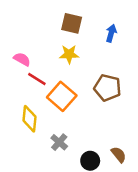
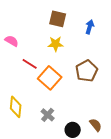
pink semicircle: (22, 59) -> (12, 41), moved
brown pentagon: (107, 88) -> (87, 71), turned 30
yellow diamond: (29, 119) -> (16, 107), moved

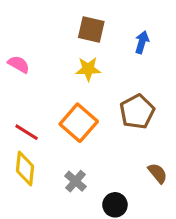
red line: (30, 64) -> (27, 132), moved
brown semicircle: (96, 125) -> (158, 173), moved

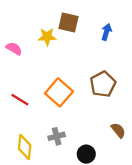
yellow star: (88, 69) -> (47, 37), moved
yellow diamond: (25, 169) -> (25, 147), moved
gray cross: (76, 181) -> (57, 136), turned 35

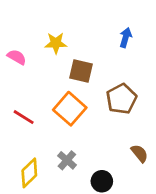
brown square: (68, 22) -> (81, 71), moved
gray cross: (57, 136) -> (67, 160), turned -35
yellow diamond: (25, 147) -> (29, 173), turned 40

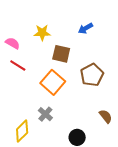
blue arrow: (126, 38) -> (86, 28), moved, turned -136
red line: (24, 117) -> (18, 65), moved
gray cross: (67, 160) -> (45, 114), moved

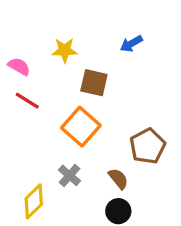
brown pentagon: (92, 75) -> (148, 146), moved
brown semicircle: (106, 116) -> (118, 179), moved

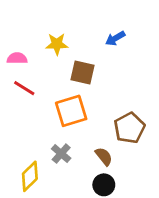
pink semicircle: (19, 66) -> (17, 58), turned -30
orange square: (81, 127) -> (71, 111), turned 32

